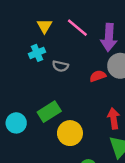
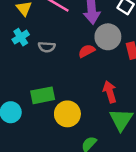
green rectangle: (49, 112) -> (43, 95), turned 30

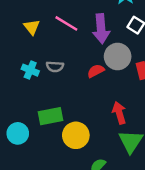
cyan cross: (21, 37) -> (30, 70), moved, turned -35

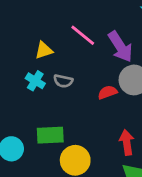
yellow triangle: (32, 27) -> (44, 50), moved, turned 42
purple arrow: (101, 29) -> (120, 47), turned -36

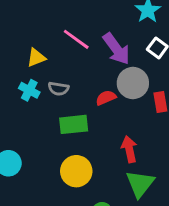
green rectangle: (50, 135) -> (74, 124), moved

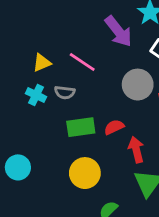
pink line: (76, 39) -> (82, 62), moved
purple arrow: (116, 49) -> (118, 31), moved
red semicircle: (106, 98) -> (114, 127), moved

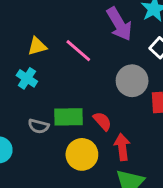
gray semicircle: (65, 92) -> (39, 126), moved
red semicircle: (114, 127) -> (102, 121), turned 66
yellow circle: (85, 173) -> (82, 154), moved

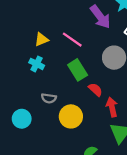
green rectangle: (69, 117) -> (78, 70), moved, turned 65
yellow circle: (82, 154) -> (71, 116), moved

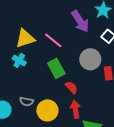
yellow triangle: (41, 39) -> (25, 39), size x1.5
gray semicircle: (49, 98) -> (26, 102), moved
red arrow: (112, 107) -> (75, 109), moved

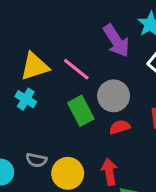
gray circle: (90, 59) -> (114, 96), moved
red semicircle: (71, 87) -> (120, 127), moved, turned -64

